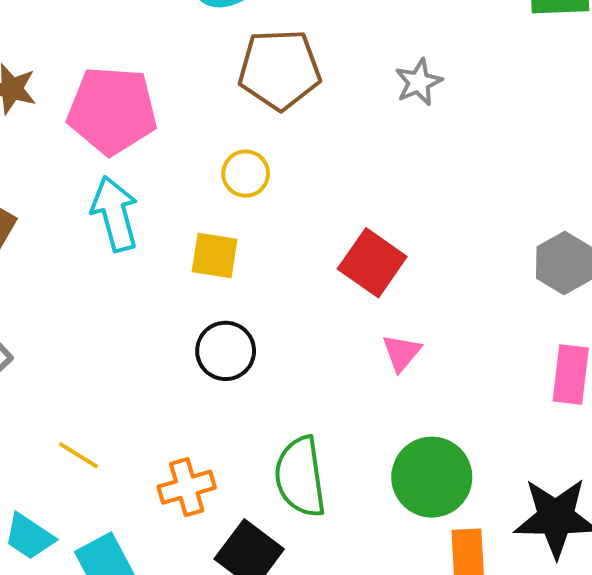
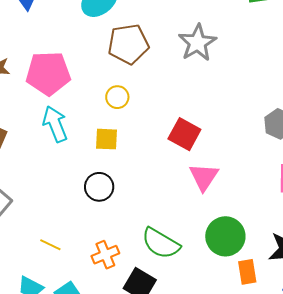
gray star: (419, 82) -> (197, 43), size x1.6
black circle: (226, 351) -> (99, 187), moved
pink triangle: (402, 353) -> (204, 177), size x1.5
green semicircle: (300, 477) -> (161, 243), turned -45

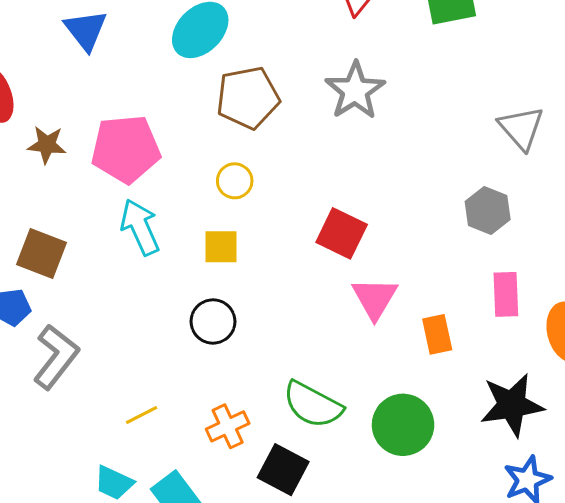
green circle: (225, 236) -> (403, 425), moved
yellow line: (50, 245) -> (142, 415), turned -50
orange rectangle: (247, 272) -> (437, 334), moved

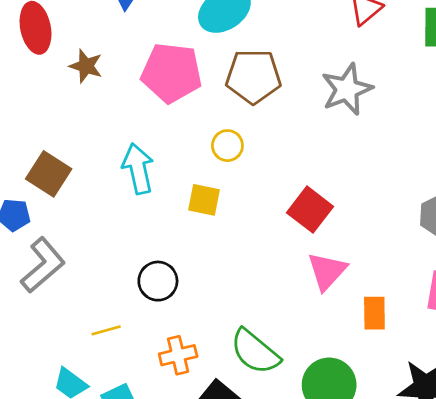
brown star: (47, 145) -> (86, 66), moved
pink pentagon: (126, 149) -> (172, 73), moved
black circle: (213, 322) -> (158, 281), moved

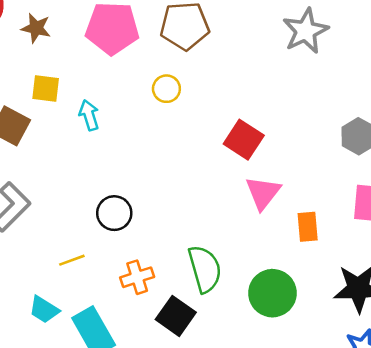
gray star: (347, 89) -> (306, 31), moved
cyan arrow: (138, 169) -> (89, 115), size x0.7
yellow square: (204, 200) -> (46, 88), moved
green semicircle: (255, 352) -> (205, 269), turned -141

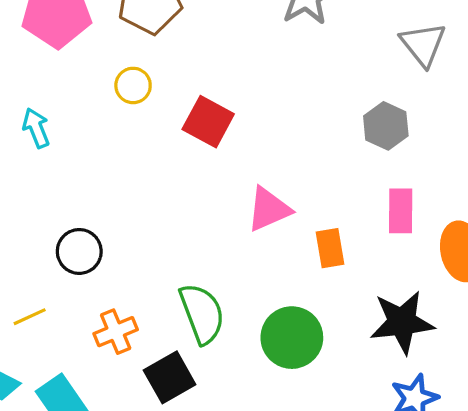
red square: (244, 140) -> (208, 122), moved
pink triangle: (263, 193) -> (269, 209), turned 33
black square: (176, 316) -> (170, 377), turned 30

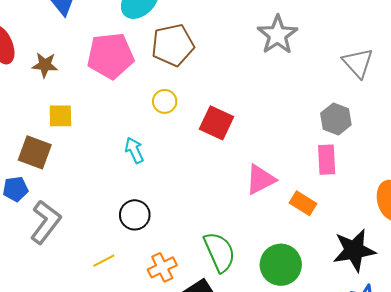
cyan arrow: (36, 128) -> (134, 150), moved
pink rectangle: (401, 211) -> (327, 160), moved
orange rectangle: (330, 248) -> (303, 203), turned -45

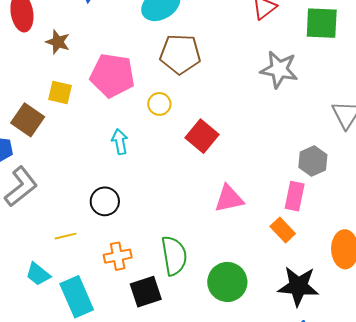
gray star: (277, 35) -> (279, 70), turned 30
pink pentagon: (111, 56) -> (112, 75), moved
orange rectangle: (303, 203) -> (283, 230), moved

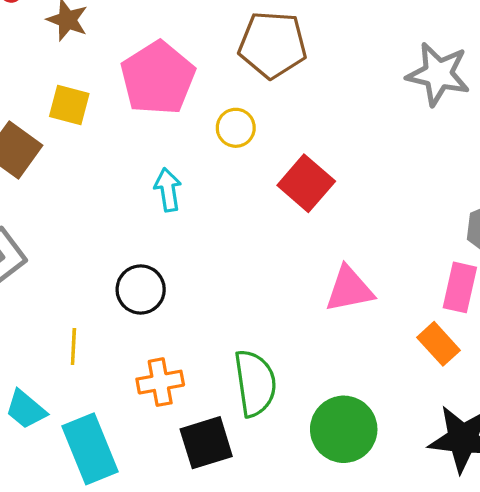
pink pentagon: (112, 75) -> (158, 78), turned 30
yellow line: (66, 236) -> (73, 346), turned -75

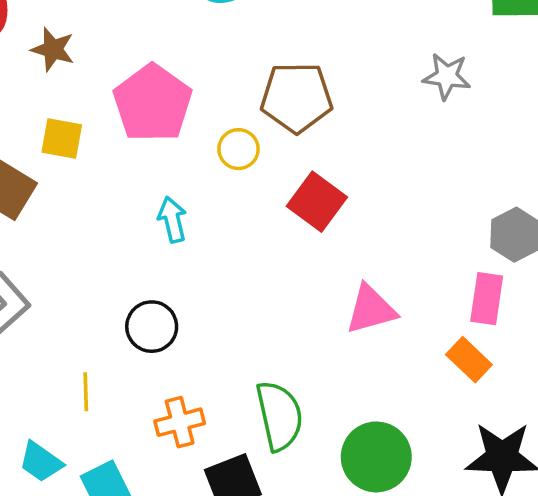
brown pentagon: (273, 45) -> (297, 98), moved
gray star: (438, 74) -> (447, 76), size x0.7

